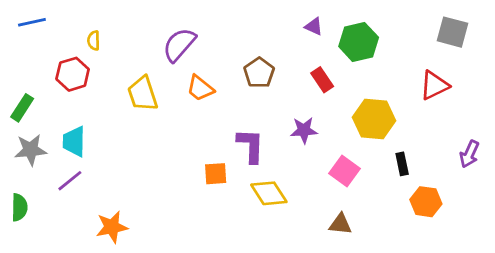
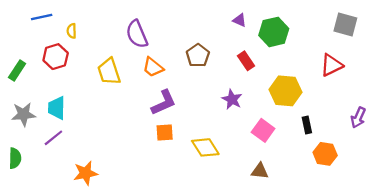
blue line: (32, 22) -> (42, 17), moved
purple semicircle: (179, 45) -> (137, 34), turned -64
green rectangle: (22, 108) -> (17, 70), moved
purple star: (304, 130) -> (232, 99), turned 30
purple L-shape: (251, 146) -> (164, 103), moved, turned 64

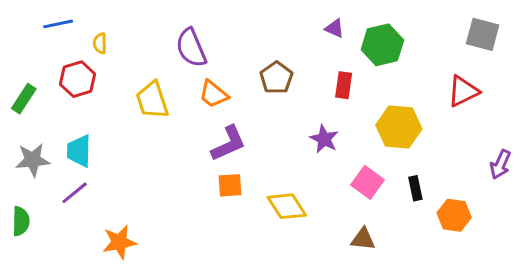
red rectangle: (246, 61) -> (344, 85), turned 42
black rectangle: (307, 125) -> (415, 188), moved

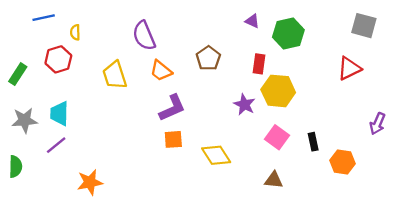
yellow hexagon: (399, 127) -> (278, 91), moved

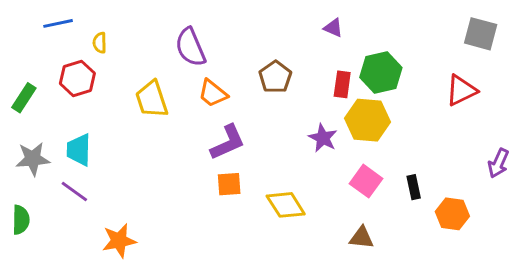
green hexagon: (288, 33) -> (381, 72), moved
purple line: (56, 145) -> (74, 192), turned 75

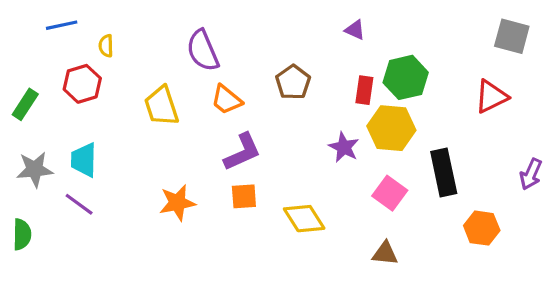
black rectangle: (414, 187) -> (444, 173), moved, size x1.8
orange star: (119, 241) -> (177, 203), moved

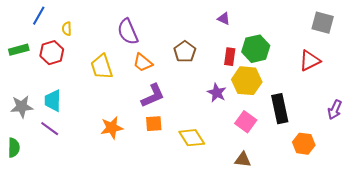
blue line: (62, 25) -> (39, 16), turned -48
green rectangle: (25, 104) -> (19, 50), moved, turned 42

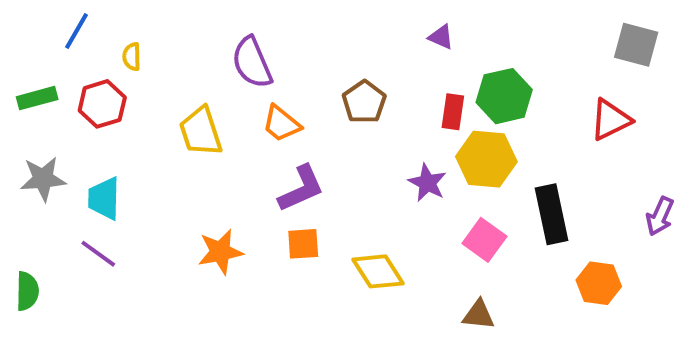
gray star: (22, 107) -> (43, 179), moved

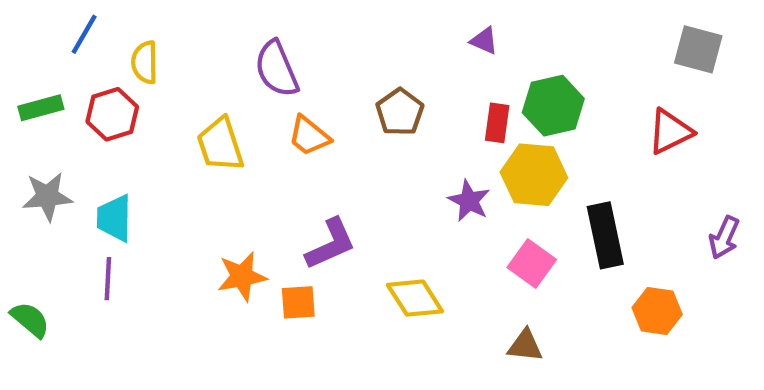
yellow semicircle: (132, 57) -> (145, 62), size x1.4
purple L-shape: (301, 189) -> (331, 244), moved
orange square: (303, 244) -> (298, 302), moved
purple line: (98, 254) -> (108, 279), turned 57
green semicircle: (27, 291) -> (30, 320), turned -51

